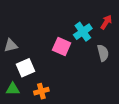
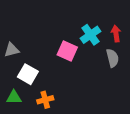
red arrow: (106, 22) -> (116, 34), moved, turned -40
white square: (25, 68) -> (28, 74), turned -36

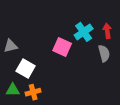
orange cross: (45, 100) -> (33, 92), moved

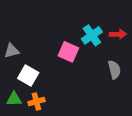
red arrow: (107, 31) -> (118, 34), turned 96
gray semicircle: (104, 53) -> (114, 70), moved

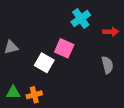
cyan cross: (92, 35) -> (81, 18), moved
white square: (28, 76) -> (44, 63), moved

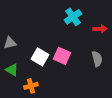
pink square: (64, 48) -> (62, 56), moved
green triangle: (13, 93) -> (12, 70), moved, turned 32

